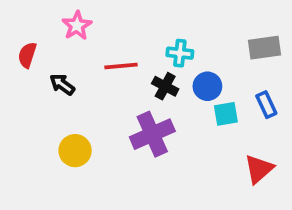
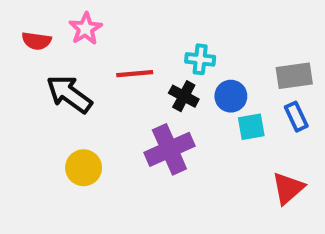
gray rectangle: (264, 48) -> (294, 76), moved
red semicircle: (27, 55) -> (37, 41), moved, turned -100
black arrow: (62, 84) -> (69, 94), size x1.6

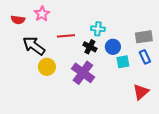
purple cross: (169, 149) -> (83, 73), turned -30
yellow circle: (84, 168) -> (47, 67), moved

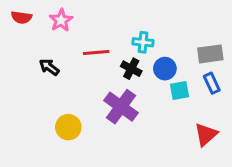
red semicircle: (18, 20) -> (21, 17), moved
black arrow: (34, 46) -> (49, 67), size x0.6
yellow circle: (47, 67) -> (68, 127), moved

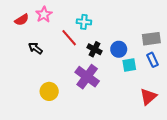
red semicircle: (21, 17) -> (22, 20), moved, turned -40
cyan cross: (143, 42) -> (84, 22), moved
red line: (96, 52) -> (69, 38), turned 54

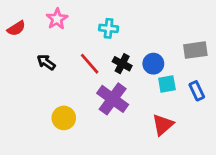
red semicircle: (22, 20) -> (16, 28), moved
red line: (69, 38) -> (90, 64), moved
blue rectangle: (152, 60) -> (197, 91), moved
red triangle: (148, 97) -> (163, 125), moved

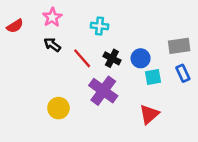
black arrow: (46, 62) -> (52, 45), moved
blue rectangle: (197, 91) -> (183, 73), moved

